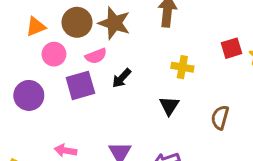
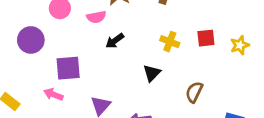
red square: (231, 48) -> (206, 38), moved
purple square: (80, 85) -> (68, 68), moved

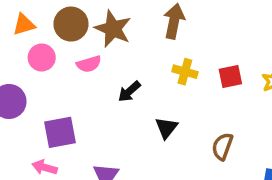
black arrow: (115, 41) -> (129, 91), moved
yellow cross: (170, 42) -> (185, 72), moved

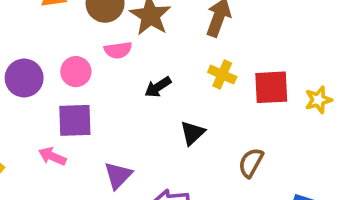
pink circle: (42, 57) -> (76, 72), moved
red square: (230, 76) -> (271, 87), size x1.4

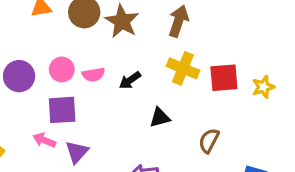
pink semicircle: (118, 50) -> (93, 75), moved
yellow cross: (222, 75) -> (183, 68), size x1.4
black triangle: (192, 133) -> (160, 117), turned 30
purple triangle: (118, 175) -> (77, 152), moved

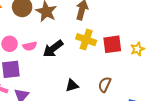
black arrow: (130, 80) -> (53, 49), size x1.5
black triangle: (160, 117) -> (72, 85), moved

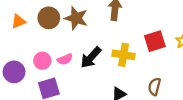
yellow cross: (86, 40) -> (124, 55), moved

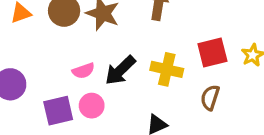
pink circle: (42, 61) -> (92, 106), moved
brown semicircle: (154, 87) -> (210, 98), moved

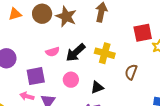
red square: (212, 52) -> (143, 33), moved
pink circle: (92, 106) -> (71, 80), moved

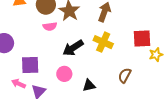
pink semicircle: (53, 52) -> (50, 26), moved
yellow cross: (105, 53) -> (103, 42), moved

